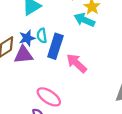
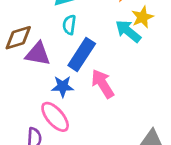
cyan semicircle: (42, 36) -> (69, 25), moved
blue star: (27, 38) -> (63, 86), moved

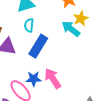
pink arrow: (103, 84) -> (53, 78), moved
blue star: (63, 86) -> (34, 79), moved

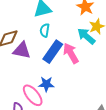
pink arrow: (53, 78) -> (71, 53), moved

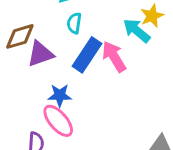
purple triangle: (22, 50) -> (40, 54), turned -30
blue star: (46, 84) -> (60, 95), moved

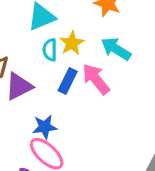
yellow star: (152, 16) -> (72, 43), moved
blue rectangle: (87, 55) -> (68, 81), size x0.7

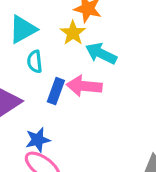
yellow star: (72, 43) -> (73, 33), moved
pink arrow: (96, 79) -> (84, 86), turned -40

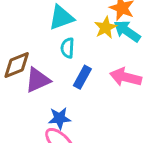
cyan arrow: (101, 54) -> (127, 31), moved
pink arrow: (84, 86) -> (126, 77), moved

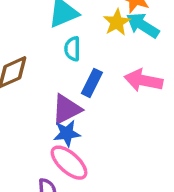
purple triangle: (38, 80) -> (66, 109), moved

